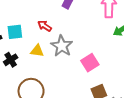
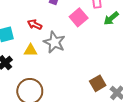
pink square: (90, 63) -> (79, 17), moved

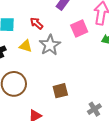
brown square: (98, 83) -> (60, 91), moved

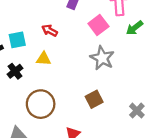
gray star: (50, 45) -> (102, 58), moved

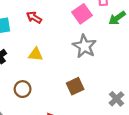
yellow triangle: (44, 59) -> (36, 54), moved
brown circle: (41, 104) -> (23, 89), size x0.6

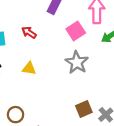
brown square: (75, 86) -> (84, 109), moved
brown circle: (23, 89) -> (16, 115), moved

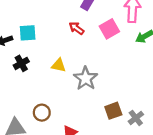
red arrow: (29, 33) -> (76, 28), moved
gray star: (77, 62) -> (86, 78), moved

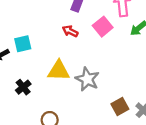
black cross: (21, 63) -> (23, 87), moved
yellow triangle: (59, 65) -> (59, 71), size x1.5

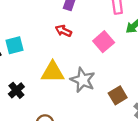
pink square: (103, 27) -> (104, 42), moved
brown square: (120, 107) -> (118, 95), moved

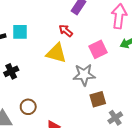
yellow triangle: (53, 72) -> (56, 53), moved
gray star: (83, 80) -> (84, 75), moved, turned 30

